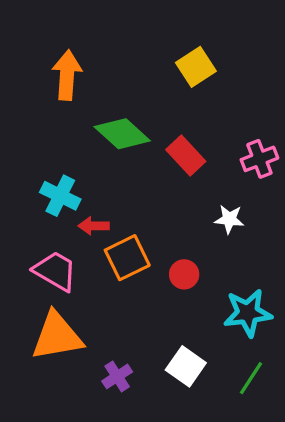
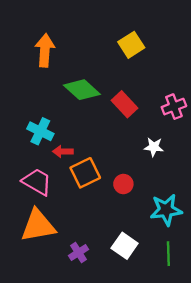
green line: (251, 378) -> (168, 254), turned -35

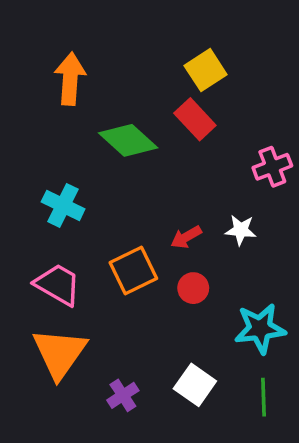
red rectangle: (125, 104) -> (195, 119), moved
red arrow: (63, 151) -> (186, 237), moved, turned -30
orange triangle: (38, 226) -> (60, 353), turned -45

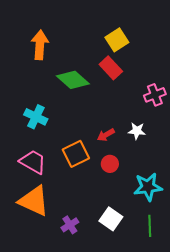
orange triangle: (60, 353) -> (34, 201), turned -40

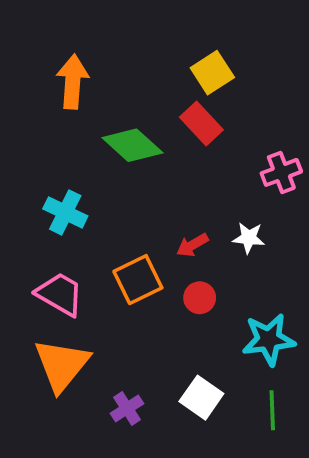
orange triangle: (34, 201) -> (62, 365), turned 44

